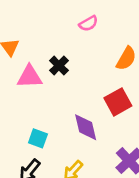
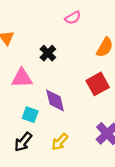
pink triangle: (30, 77) -> (22, 78), moved
purple diamond: (86, 127) -> (55, 100), moved

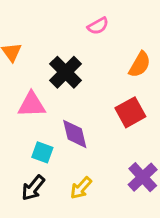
black cross: (48, 53) -> (66, 72), size x1.5

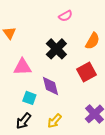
black cross: (66, 72) -> (56, 49), moved

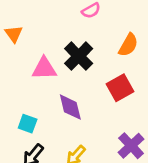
pink triangle: (22, 67) -> (44, 68), moved
cyan square: (29, 98) -> (28, 124), moved

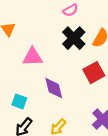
black cross: (79, 56) -> (74, 38), moved

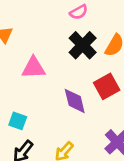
purple diamond: (54, 88) -> (75, 101), moved

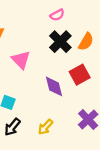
pink triangle: (34, 68) -> (21, 60), turned 48

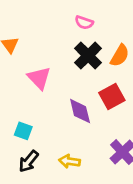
pink semicircle: (57, 15) -> (84, 22), turned 48
yellow arrow: (45, 127) -> (70, 161), turned 56

